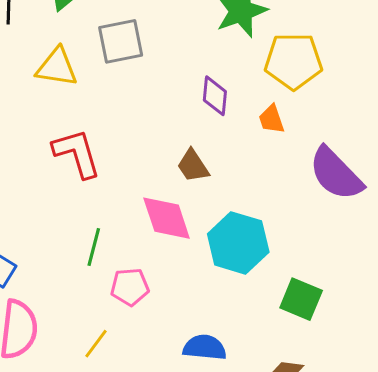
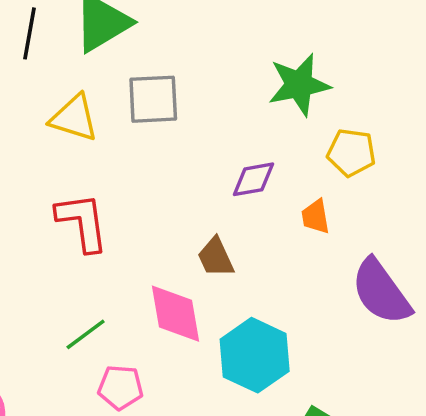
yellow pentagon: (293, 61) -> (351, 153), size x0.7
purple diamond: (215, 96) -> (253, 179), turned 66
green line: (94, 247) -> (86, 334), turned 30

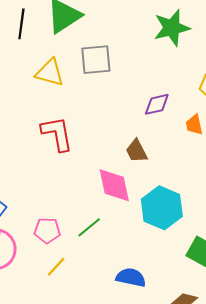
green star: (299, 85) -> (172, 28), moved
green line: (86, 334) -> (89, 227), moved
pink pentagon: (120, 387) -> (47, 230), moved

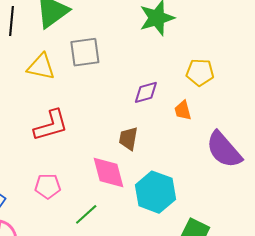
red L-shape: (57, 134) -> (51, 125), turned 87
brown trapezoid: (136, 151) -> (128, 139), turned 40
pink pentagon: (47, 230) -> (48, 186), moved

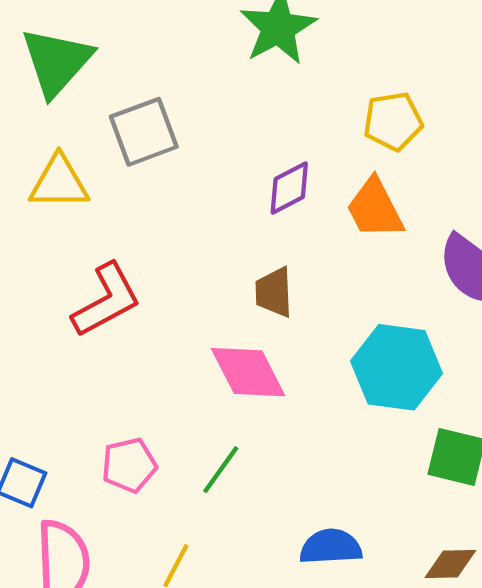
orange trapezoid: (183, 110) -> (375, 209), size x1.5
pink pentagon: (48, 186) -> (129, 465), moved
cyan hexagon: (155, 192) -> (396, 367), moved

